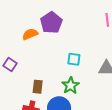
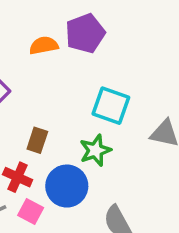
cyan square: (74, 59) -> (111, 106), size x1.5

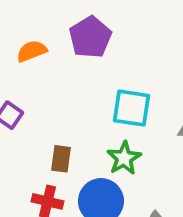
orange semicircle: (44, 45) -> (32, 51), moved

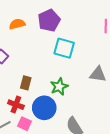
cyan square: (131, 108) -> (64, 48), moved

